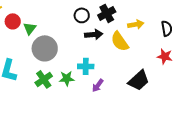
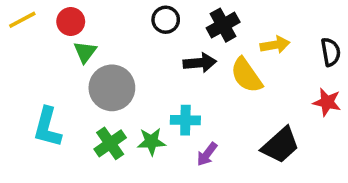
black circle: (82, 15) -> (166, 20), moved
red circle: (13, 21) -> (71, 22), moved

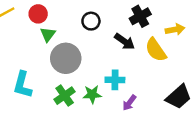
black circle: (166, 20) -> (91, 21), moved
black arrow: (200, 63) -> (125, 42), turned 40

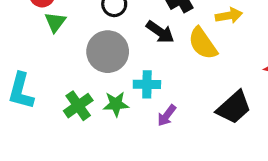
gray circle: (66, 58) -> (108, 52), moved

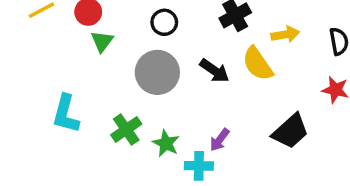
black arrow: (160, 32) -> (214, 71), moved
cyan cross: (147, 84) -> (199, 166), moved
green star: (116, 104) -> (166, 143), moved, turned 30

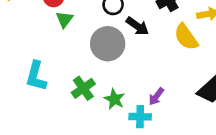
black arrow: (214, 71) -> (137, 26), moved

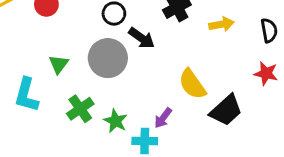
green triangle: (64, 19) -> (59, 64), moved
yellow semicircle: (186, 37) -> (192, 84), moved

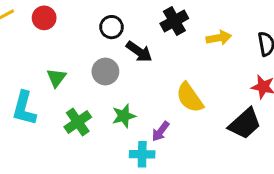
gray circle: (108, 58) -> (105, 72), size x0.7
black trapezoid: (226, 110) -> (245, 124), moved
green star: (115, 121) -> (124, 116), moved, turned 30

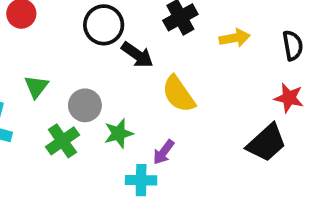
black circle: (112, 27) -> (104, 25), size x1.4
gray circle: (105, 72) -> (85, 105), moved
yellow semicircle: (190, 98) -> (179, 94), moved

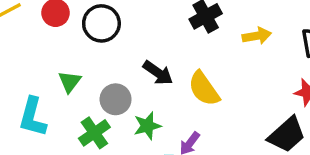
black circle: (104, 25) -> (101, 23), moved
black arrow: (137, 55) -> (158, 73), moved

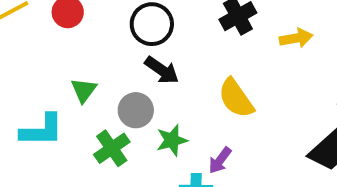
black circle: (101, 23) -> (152, 24), moved
black arrow: (158, 73) -> (162, 70), moved
cyan L-shape: (33, 117) -> (42, 130), turned -105

